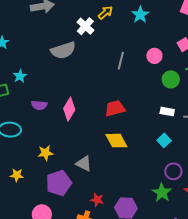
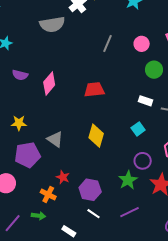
yellow diamond: (116, 141) -> (96, 136), moved, turned 35

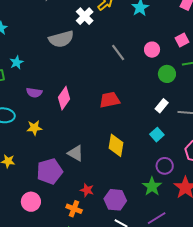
gray line: (108, 43) -> (118, 53), turned -54
white rectangle: (146, 101) -> (162, 106), turned -64
yellow star: (19, 123) -> (34, 128), moved

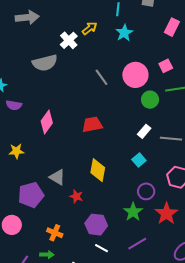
pink circle: (152, 50) -> (135, 75), size x1.6
purple semicircle: (34, 93) -> (14, 105), moved
red star: (87, 190) -> (76, 196), moved

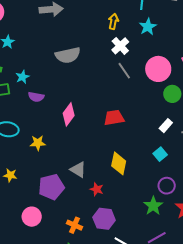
yellow arrow: (90, 28) -> (113, 21), turned -42
white cross: (69, 40) -> (120, 46), moved
purple hexagon: (96, 225) -> (104, 219), moved

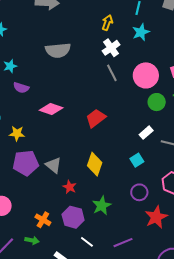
pink diamond: (69, 114) -> (51, 109), turned 65
red trapezoid: (114, 118) -> (96, 118), turned -35
purple pentagon: (51, 187) -> (26, 163), moved
green star: (153, 206) -> (102, 206), moved

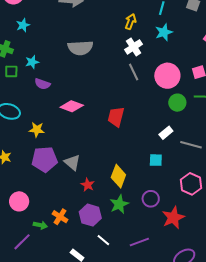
red trapezoid: (96, 118) -> (116, 117), turned -40
cyan square: (137, 160) -> (156, 160), turned 32
yellow diamond: (95, 164) -> (118, 176), moved
purple circle: (139, 192) -> (151, 199), moved
green arrow: (32, 240) -> (40, 225), moved

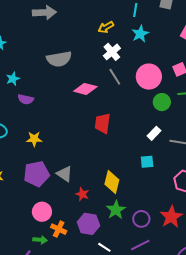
yellow arrow: (131, 22) -> (106, 27), turned -133
pink diamond: (72, 106) -> (85, 89), moved
yellow star: (37, 130) -> (34, 139), moved
purple circle: (151, 199) -> (141, 219), moved
pink circle: (19, 201) -> (42, 212), moved

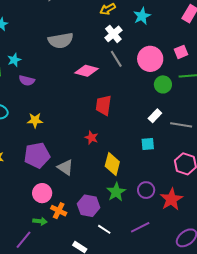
gray triangle: (65, 174) -> (65, 167), moved
red star: (82, 194) -> (92, 138), moved
purple circle: (141, 219) -> (146, 190), moved

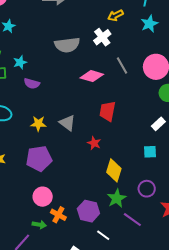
white cross: (113, 34) -> (102, 37), moved
gray triangle: (65, 167) -> (67, 123), moved
purple circle: (146, 190) -> (147, 189), moved
purple line: (140, 227) -> (132, 220), moved, turned 60

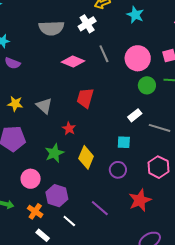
cyan star: (149, 24) -> (135, 15), turned -30
purple circle: (147, 189) -> (118, 170), moved
pink circle: (43, 197) -> (31, 179), moved
green star: (117, 198) -> (54, 153), moved
orange cross: (58, 215) -> (35, 211), moved

